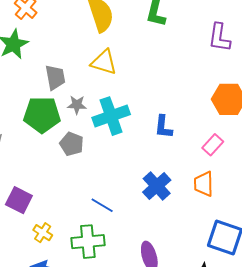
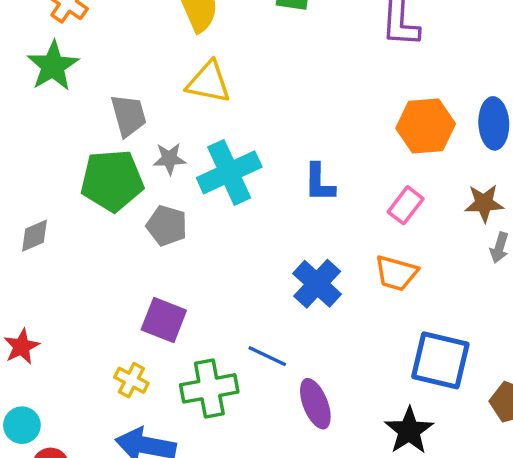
orange trapezoid: (204, 184) -> (396, 273), turned -68
purple square: (19, 200) -> (164, 320), moved
blue line: (102, 205) -> (267, 356), moved

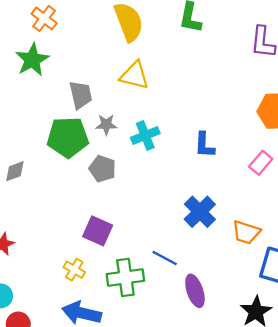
cyan cross: (229, 172) -> (145, 135), size x0.7
orange trapezoid: (396, 273) -> (246, 232), moved

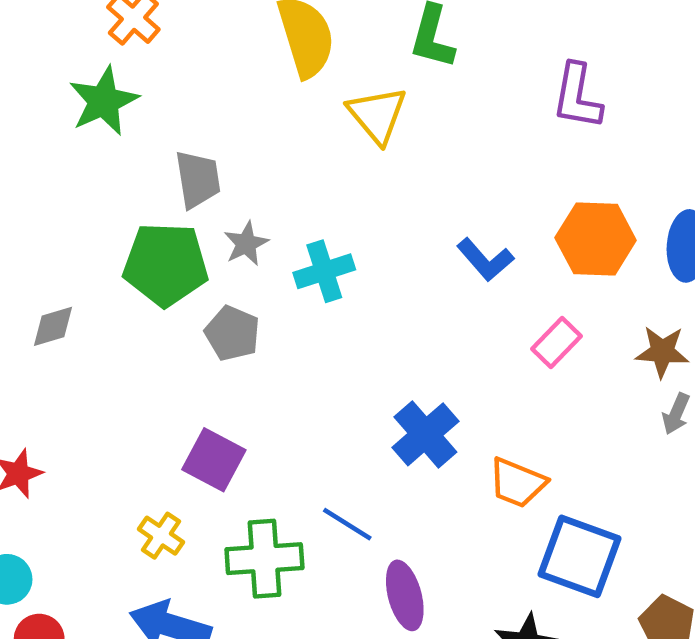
yellow triangle: (135, 75) -> (377, 115), moved, turned 32
gray star: (106, 125) -> (246, 244), turned -30
blue L-shape: (204, 145) -> (485, 260), moved, turned -48

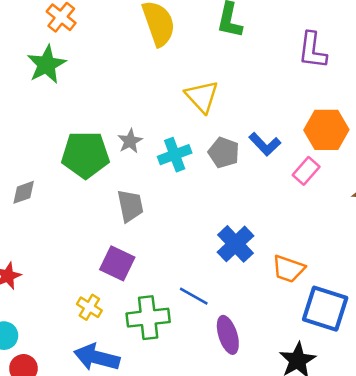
yellow triangle: (377, 115) -> (202, 97), moved
gray trapezoid: (198, 179) -> (130, 206), moved
gray pentagon: (232, 333) -> (224, 153), moved
pink rectangle: (557, 342) -> (306, 171), moved

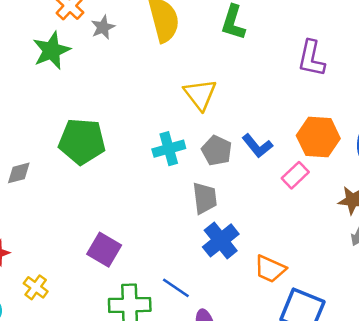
gray star: (130, 141) -> (103, 27), moved
gray trapezoid: (130, 206) -> (205, 198), moved
yellow cross: (89, 307) -> (36, 287), moved

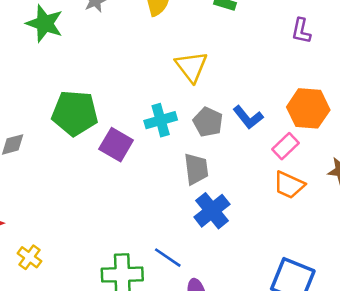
green star: (51, 50) -> (45, 23), turned -30
purple L-shape: (311, 58) -> (301, 31), size x0.7
purple square: (104, 250) -> (116, 145), moved
orange trapezoid: (270, 269) -> (289, 185), moved

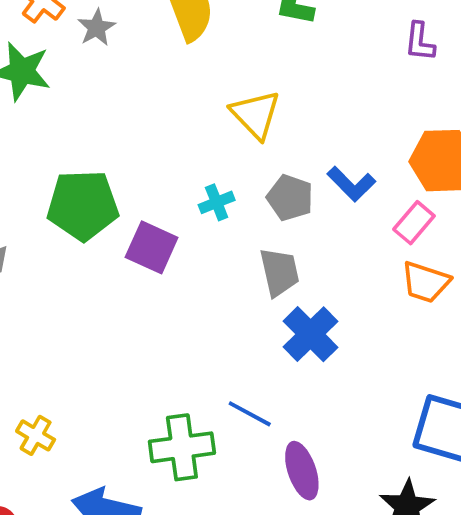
cyan cross: (161, 120) -> (217, 202), size x0.7

